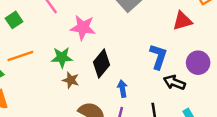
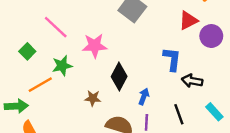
green star: (62, 57) -> (62, 66), moved
purple circle: (198, 63) -> (211, 36), moved
blue arrow: (122, 89) -> (144, 97), turned 42

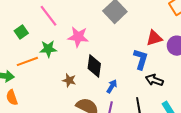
red triangle: (188, 21) -> (154, 38), moved
black diamond: (119, 76) -> (94, 66), turned -30

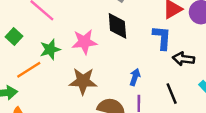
pink star: (78, 37) -> (84, 42), moved
black diamond: (94, 66) -> (117, 26), moved
brown star: (69, 80) -> (83, 81), size x1.6

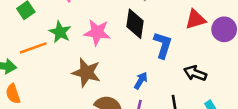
blue L-shape: (162, 38) -> (163, 45), moved
green star: (50, 49) -> (60, 32), turned 30

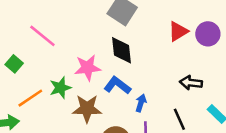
green star: (60, 32) -> (60, 88), moved, turned -30
blue L-shape: (163, 45) -> (117, 85), moved, turned -56

